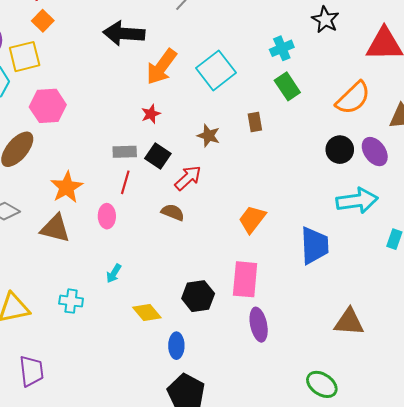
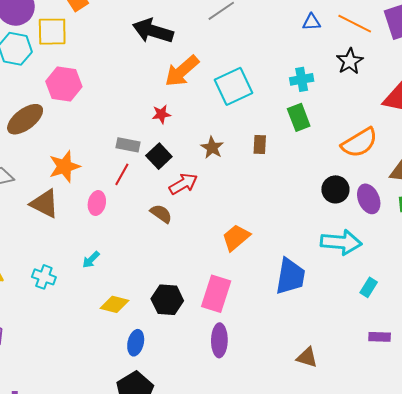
yellow diamond: (147, 312) -> (115, 304), turned -48
brown triangle: (349, 322) -> (307, 357), size x0.7

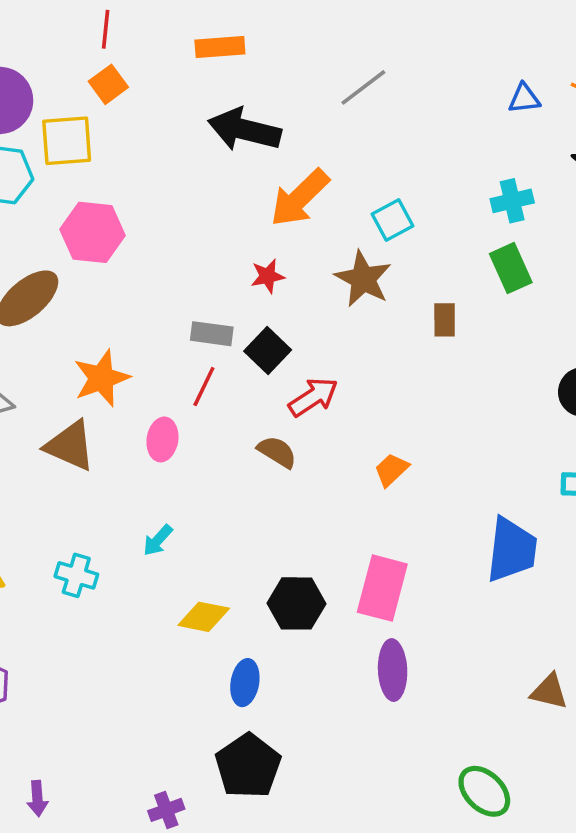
cyan square: (234, 86) -> (393, 220), size x0.6
brown star: (212, 148) -> (363, 279), moved, size x1.4
orange trapezoid: (236, 237) -> (391, 470), moved, size x0.7

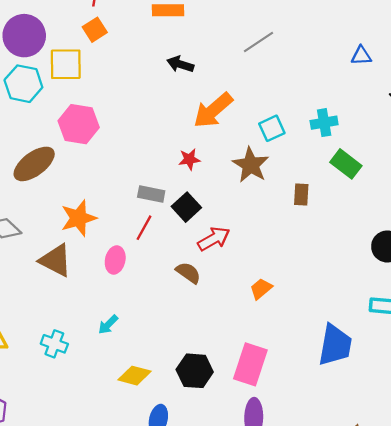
black arrow: (244, 130) -> (180, 64), size x0.6
cyan cross: (512, 201) -> (324, 123), moved
green rectangle: (511, 268) -> (346, 164), turned -32

